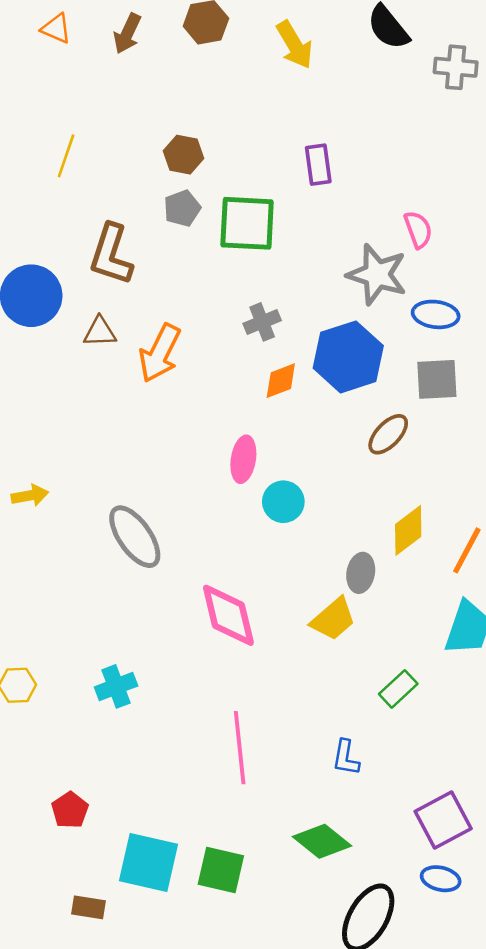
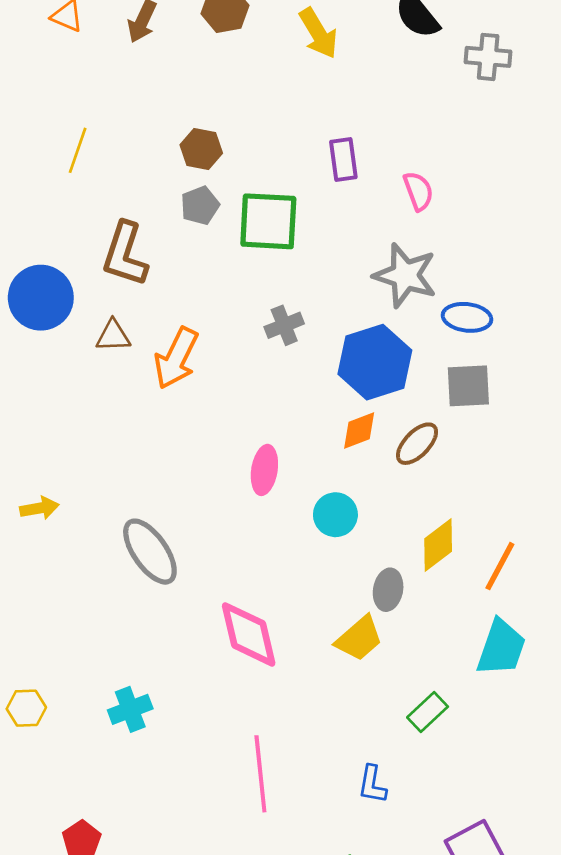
pink semicircle: (418, 230) -> (418, 191), moved
orange diamond: (281, 381) -> (359, 431), moved
cyan circle: (283, 502) -> (335, 515), moved

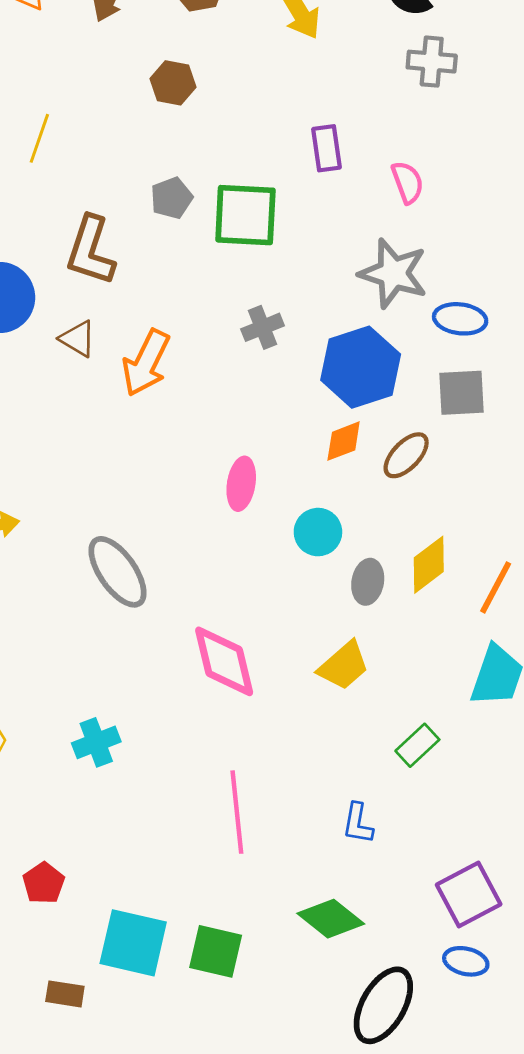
gray cross: (488, 57) -> (432, 62), moved
brown hexagon: (201, 149) -> (173, 83), moved
brown triangle: (113, 336) -> (78, 339), turned 33
gray ellipse: (388, 590) -> (368, 582), moved

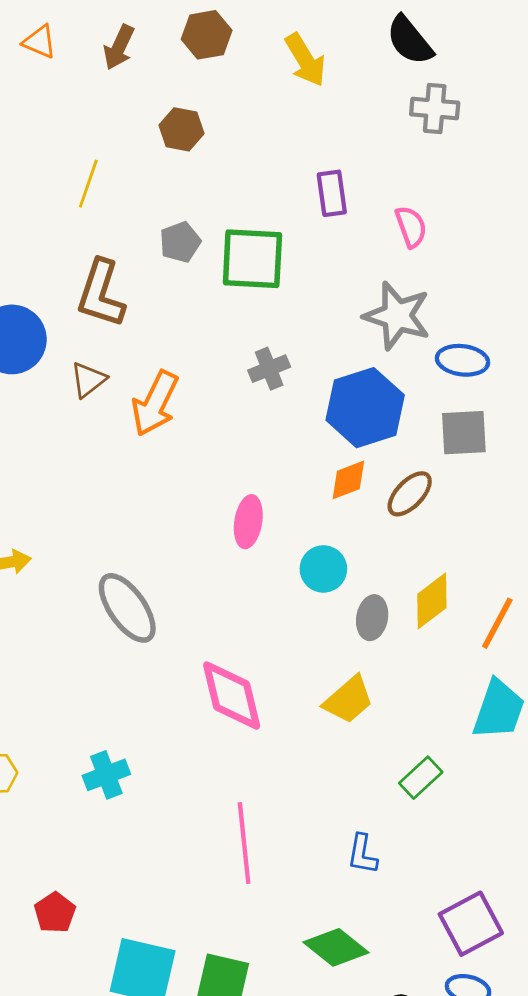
yellow line: (39, 138) -> (88, 184), moved
brown triangle: (78, 339) -> (88, 380), turned 51

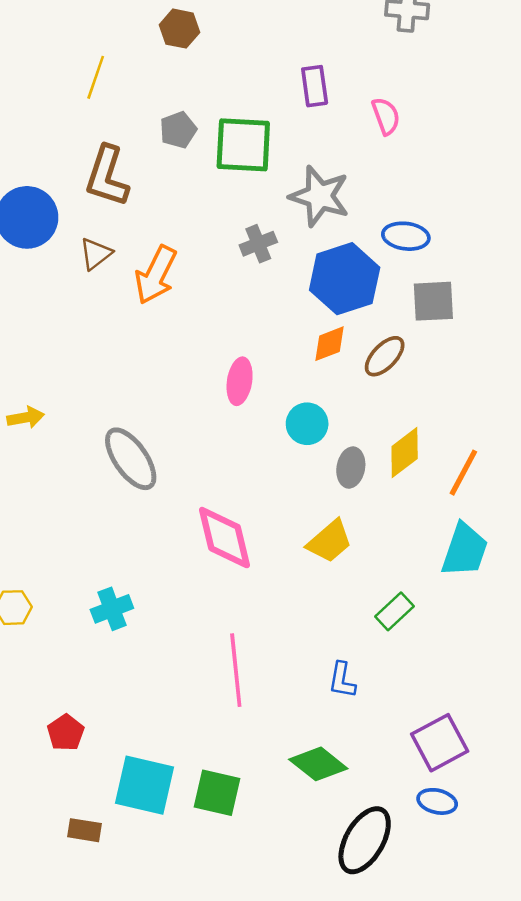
gray star: (397, 316) -> (320, 196), moved
blue ellipse: (462, 360) -> (406, 236), moved

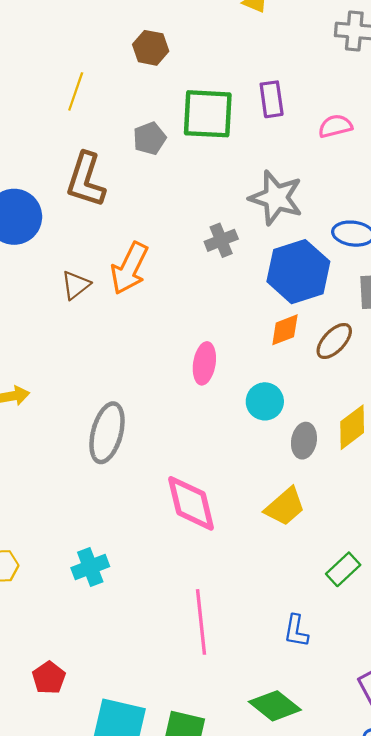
pink semicircle: (386, 116) -> (335, 126), turned -84
green square: (243, 145) -> (208, 114), moved
brown triangle: (96, 254) -> (76, 285), moved
gray ellipse: (131, 459) -> (107, 433), turned 50

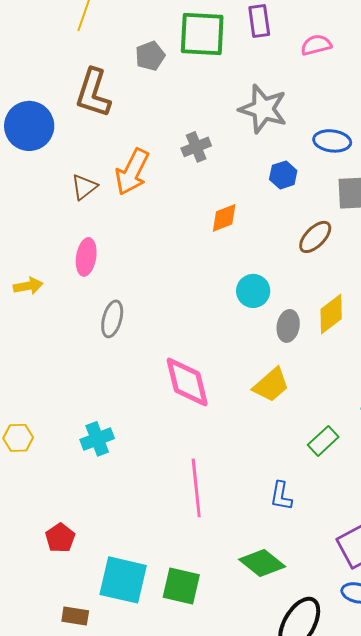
gray cross: (221, 240) -> (196, 147), moved
blue hexagon: (298, 272) -> (283, 175), size x0.5
orange diamond: (285, 330) -> (224, 218), moved
pink ellipse: (204, 363) -> (86, 257), moved
gray ellipse: (107, 433) -> (112, 319), size x0.7

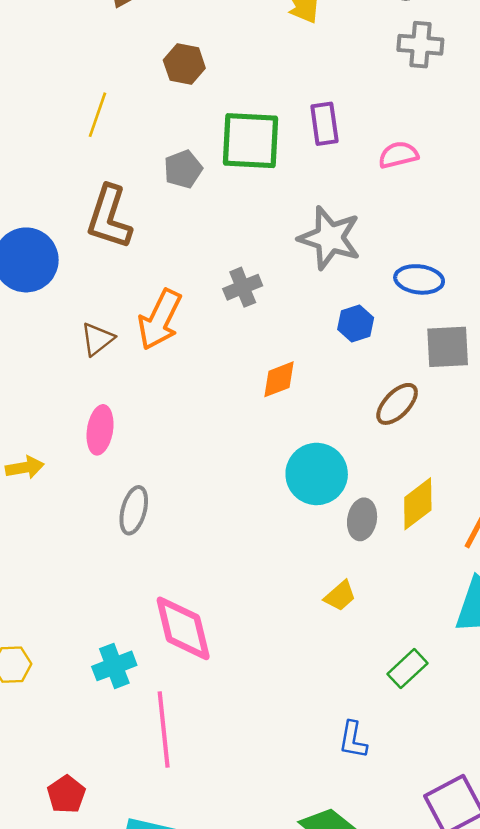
cyan circle: (253, 291) -> (317, 474), size x1.4
pink diamond: (187, 382) -> (183, 628), moved
yellow trapezoid: (271, 385) -> (340, 596), size x0.7
pink line: (196, 488) -> (164, 730), moved

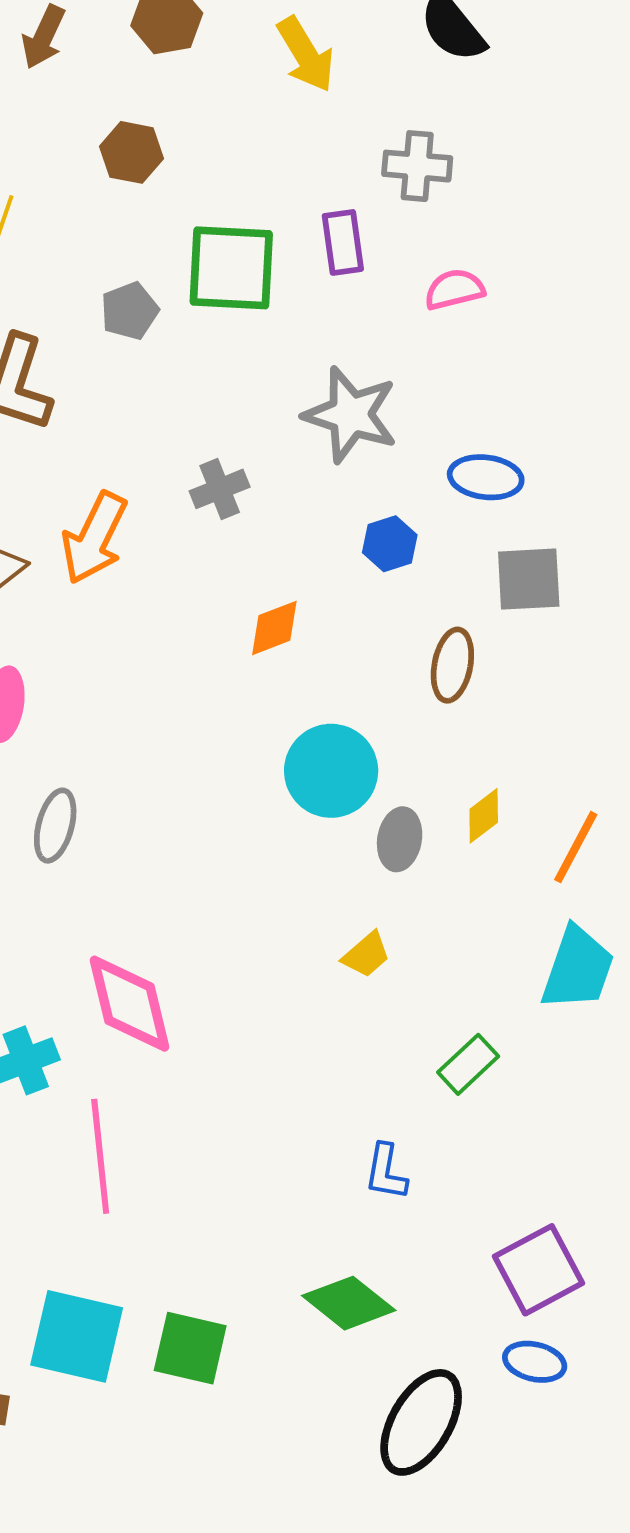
gray cross: (420, 45) -> (417, 166), moved
brown ellipse: (397, 404) -> (452, 665), turned -33
yellow diamond: (418, 504) -> (484, 816), size x0.7

